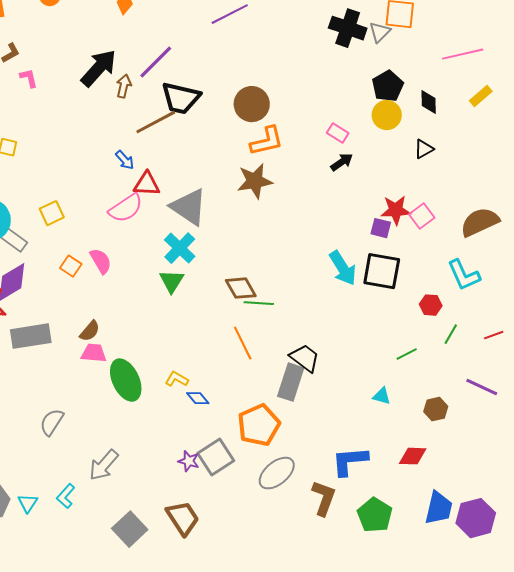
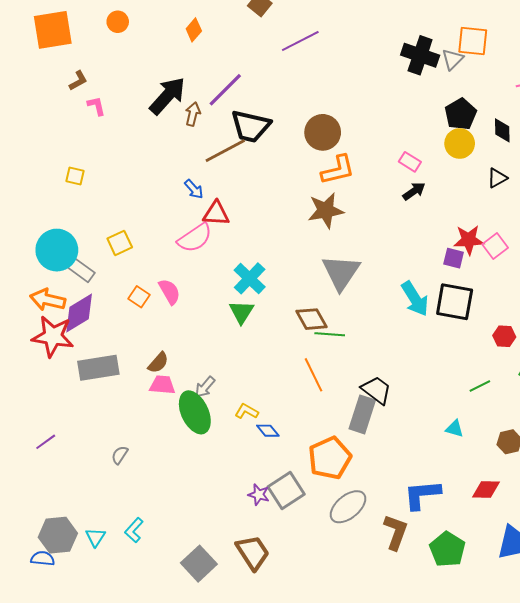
gray triangle: (189, 207) -> (341, 272), moved, turned 30
gray semicircle: (52, 422) -> (120, 455), size x0.7
gray arrow: (104, 465) -> (205, 387), moved, size x0.7

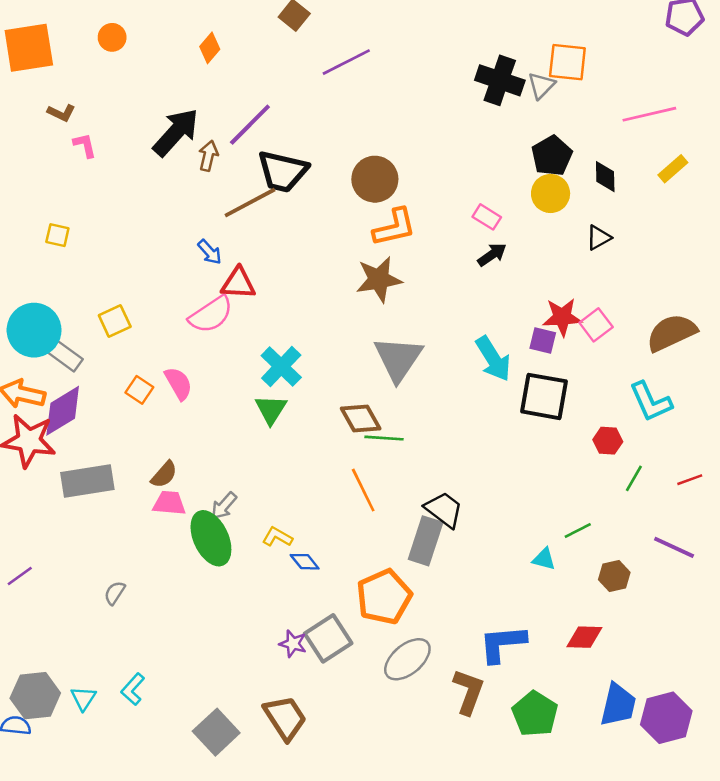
brown L-shape: (78, 81) -> (61, 113), turned 55
cyan arrow: (415, 299) -> (493, 359), moved
green line: (480, 386) -> (578, 530), moved

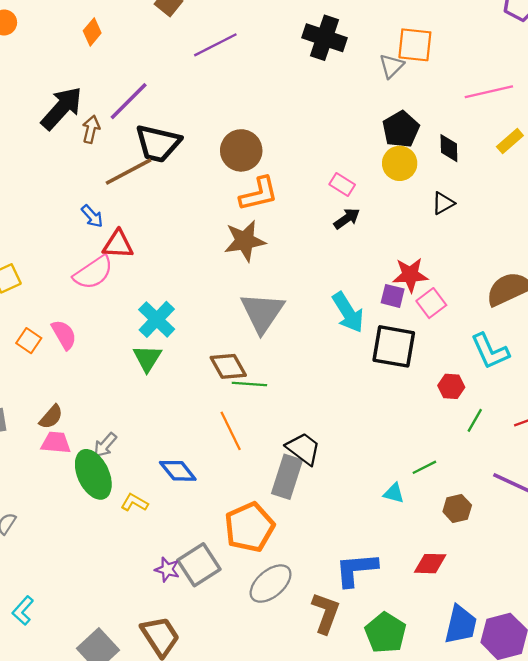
black cross: (500, 80) -> (325, 38), moved
pink square: (596, 325) -> (431, 303), moved
yellow L-shape: (277, 537) -> (134, 503), moved
blue diamond: (305, 562) -> (178, 471), moved, size x1.4

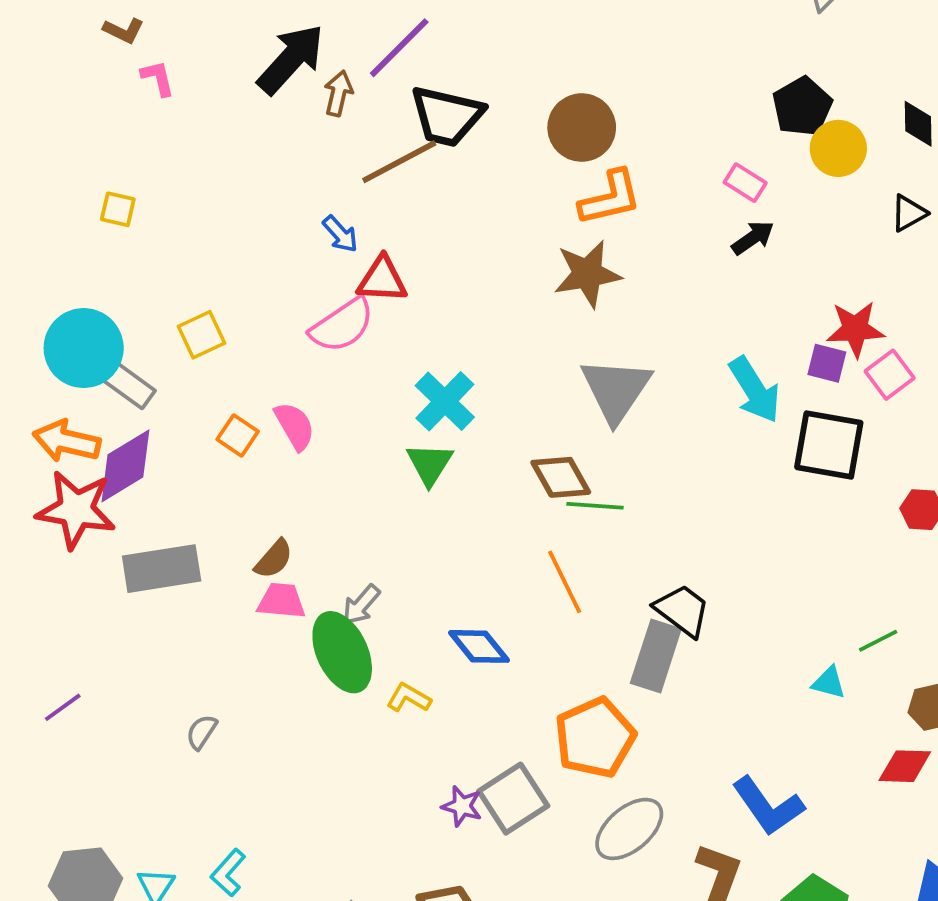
black pentagon: (401, 129) -> (802, 107), moved
red diamond: (430, 564) -> (905, 766), moved
blue L-shape: (356, 569) -> (768, 806), turned -120

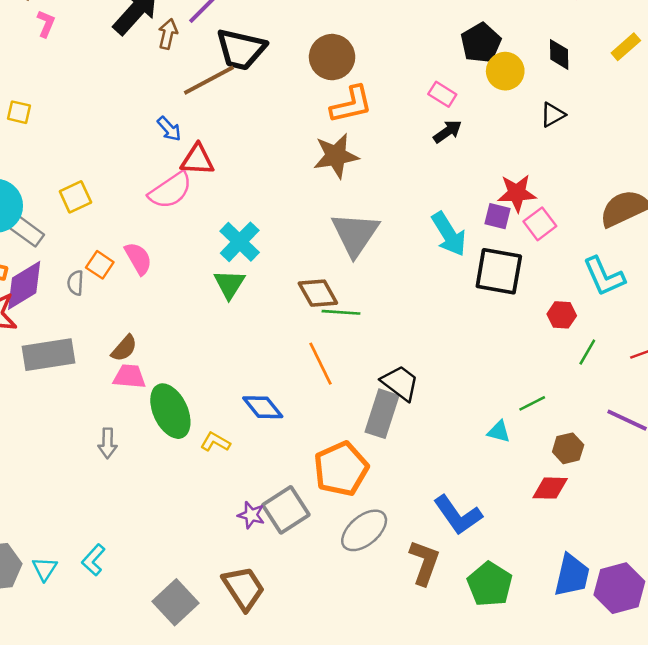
pink L-shape: (158, 78) -> (46, 24), turned 36
gray arrow: (361, 605) -> (108, 443), moved, turned -40
gray semicircle: (202, 732) -> (75, 283), moved, turned -30

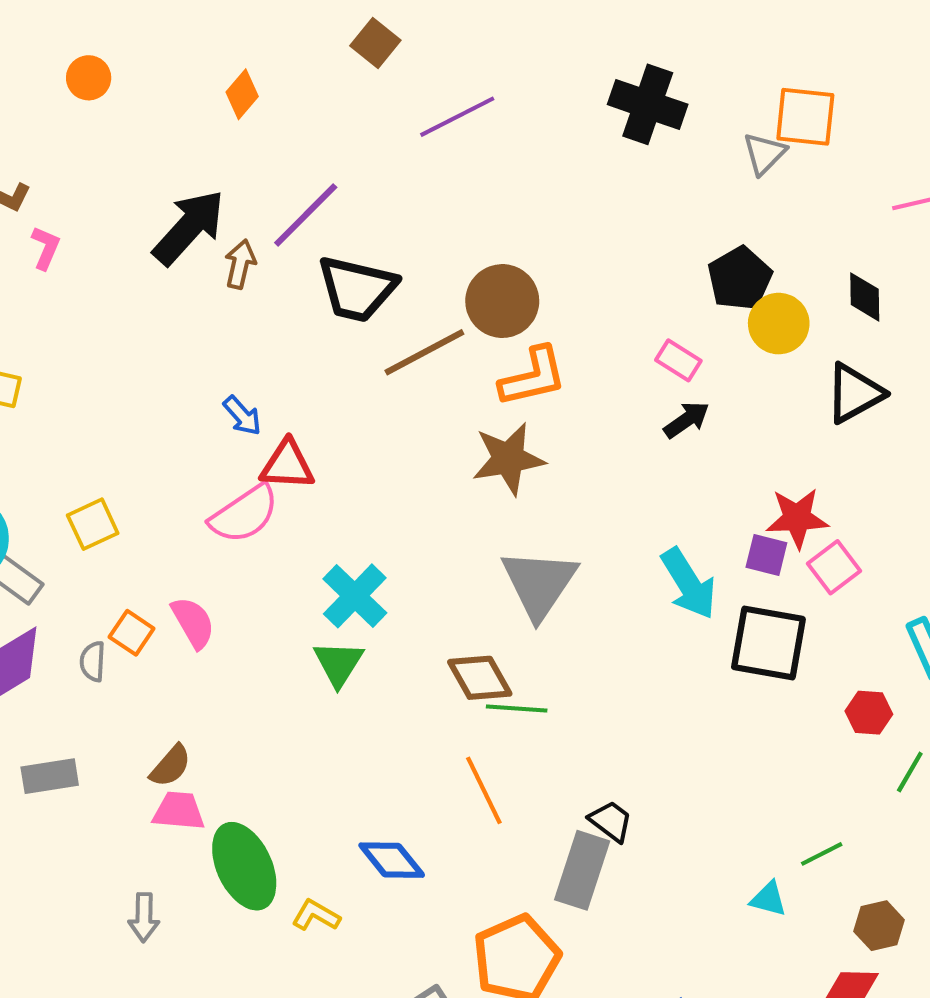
brown line: (209, 80) -> (424, 352), moved
black triangle: (553, 115) -> (854, 393), size x1.5
gray rectangle: (49, 355) -> (50, 776), size x0.7
black trapezoid: (400, 383) -> (611, 821), size x0.7

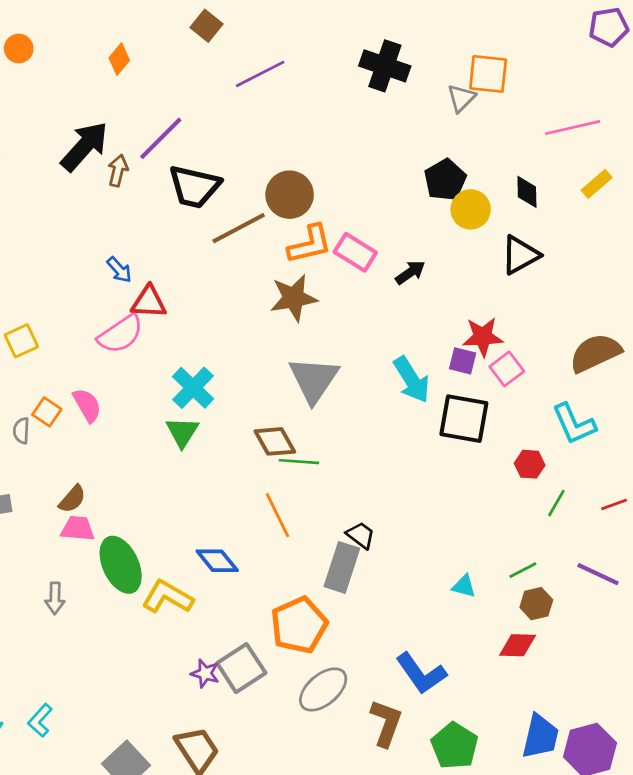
pink rectangle: (678, 360) -> (355, 252), moved, size x1.4
green line: (822, 854) -> (523, 570), moved
yellow L-shape: (316, 915) -> (168, 597), size x1.6

